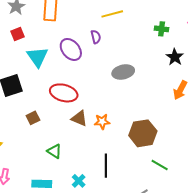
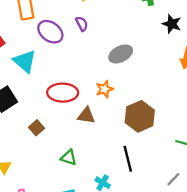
purple ellipse: (71, 49) -> (50, 32), moved
orange star: (102, 122) -> (104, 89), moved
brown hexagon: (143, 133) -> (140, 116), moved

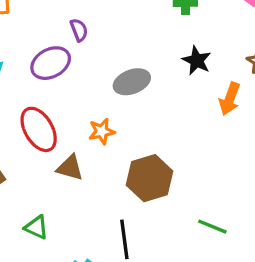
black star: (172, 24) -> (197, 61), moved
purple ellipse: (50, 32) -> (51, 63), moved, turned -70
red ellipse: (63, 93) -> (39, 129), turned 52

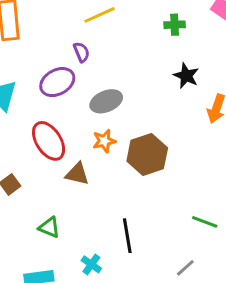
gray ellipse: (132, 82) -> (106, 101), moved
brown hexagon: (150, 178) -> (147, 154), moved

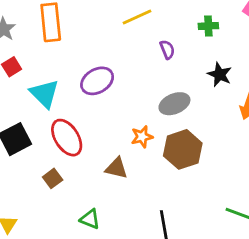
purple semicircle: (81, 52) -> (167, 50), moved
gray ellipse: (106, 101) -> (174, 104), moved
red ellipse: (49, 141) -> (67, 138), moved

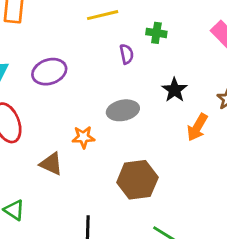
green cross: (208, 26) -> (156, 33), moved
brown hexagon: (183, 149) -> (137, 180), moved

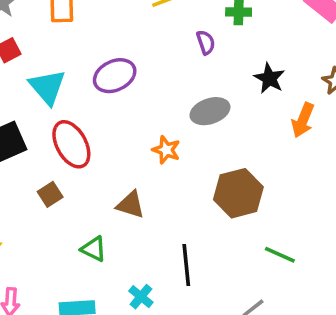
orange star: (83, 137) -> (166, 150), turned 30
brown triangle: (51, 164) -> (131, 205), moved

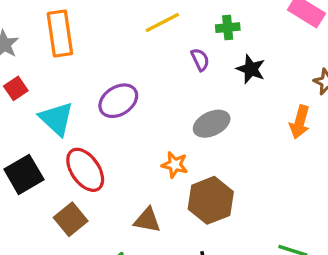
black star: (269, 78) -> (251, 69), moved
brown hexagon: (238, 193) -> (211, 200), moved
brown square: (50, 194) -> (71, 219), size x1.4

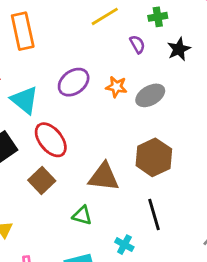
black star: (251, 69) -> (179, 49), turned 30
orange star: (175, 165) -> (116, 87), moved
brown triangle: (147, 220) -> (104, 177), size x1.4

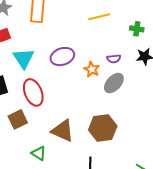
purple semicircle: (137, 44) -> (114, 59), moved, turned 96
gray ellipse: (150, 95) -> (114, 83), turned -35

